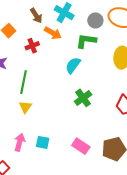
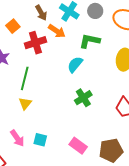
gray circle: (95, 20) -> (95, 11), moved
red cross: (32, 46) -> (35, 43), size x1.5
pink arrow: (20, 142) -> (17, 138), turned 126

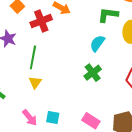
green L-shape: (90, 41) -> (108, 15), moved
cyan semicircle: (75, 65) -> (97, 43), moved

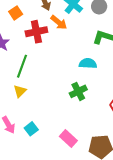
cyan semicircle: (97, 43) -> (88, 63), turned 48
cyan square: (53, 118) -> (31, 129), turned 32

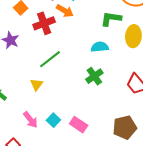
green line: (22, 66) -> (50, 59), moved, turned 40
pink rectangle: (68, 139) -> (79, 125), moved

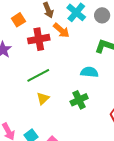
yellow triangle: (37, 85) -> (43, 98), moved

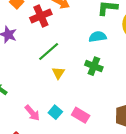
green cross: (79, 100) -> (94, 66), turned -30

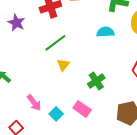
green cross: (94, 66) -> (96, 81), moved, turned 30
cyan square: (55, 112) -> (56, 114), moved

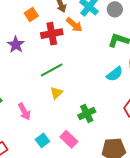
cyan semicircle: (105, 32) -> (115, 74), moved, turned 138
pink arrow: (34, 103) -> (24, 112), moved

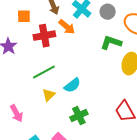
orange square: (31, 15) -> (24, 16), turned 32
cyan semicircle: (115, 74) -> (72, 85), moved

